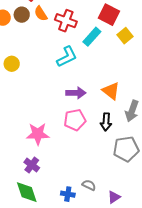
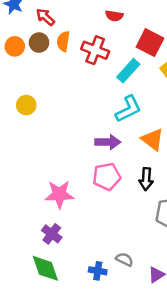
orange semicircle: (41, 14) -> (63, 41), turned 42
cyan L-shape: (67, 57) -> (128, 109), moved

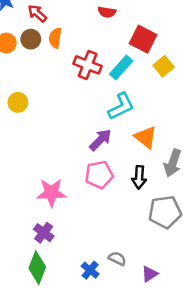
red cross: (95, 50) -> (88, 65), moved
purple arrow: (108, 142) -> (100, 140), turned -45
green diamond: (45, 268) -> (37, 268), turned 40
blue cross: (98, 271) -> (90, 270), turned 30

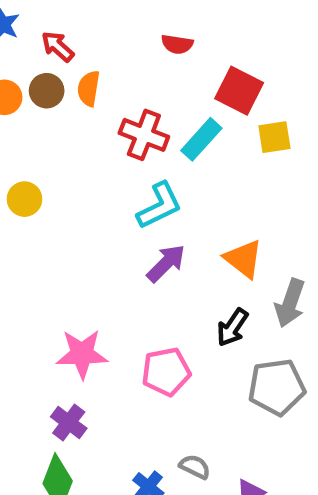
yellow square: (164, 66) -> (274, 137), turned 30
cyan L-shape: (121, 106) -> (159, 206), moved
pink pentagon: (99, 175) -> (166, 372), moved
black arrow: (139, 177) -> (232, 327), turned 30

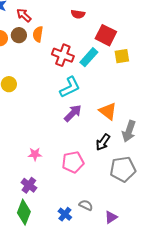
pink star: (82, 354) -> (35, 154), size x0.6

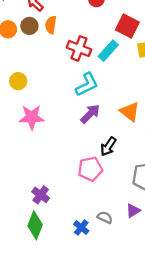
black arrow: (103, 142) -> (108, 146), moved
pink star: (35, 154) -> (32, 117), moved, size x1.6
purple triangle: (111, 217) -> (133, 211), moved

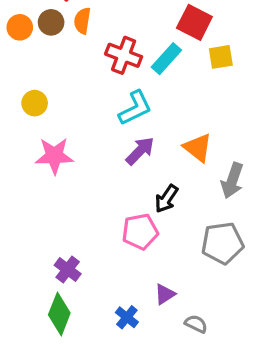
purple triangle: (133, 211) -> (165, 294), moved
gray semicircle: (105, 217) -> (196, 324), moved

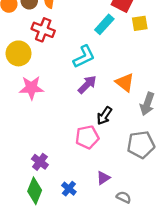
red cross: (124, 55) -> (43, 30), moved
yellow circle: (35, 103) -> (19, 53), size x1.5
blue cross: (127, 317) -> (69, 189), moved

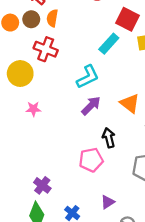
pink star: (31, 88) -> (33, 109), size x0.6
black arrow: (104, 116) -> (109, 138), turned 132

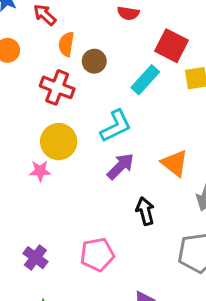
brown circle: (31, 19) -> (94, 61), moved
yellow circle: (20, 74) -> (59, 142), moved
pink pentagon: (91, 160) -> (97, 254), moved
purple cross: (42, 185) -> (35, 258), moved

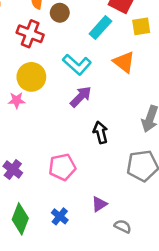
cyan L-shape: (116, 126) -> (77, 65), turned 68
orange triangle: (175, 163) -> (124, 62), moved

